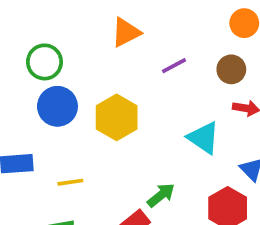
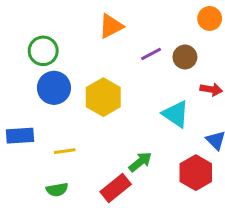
brown circle: (231, 69) -> (185, 57), moved

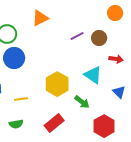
orange triangle: (111, 26) -> (40, 18), moved
yellow hexagon: (103, 97) -> (57, 84), moved
green arrow: (140, 162) -> (82, 102), moved, turned 77
red hexagon: (196, 173) -> (104, 126), moved

